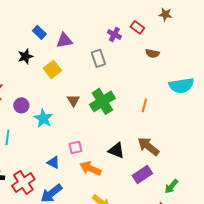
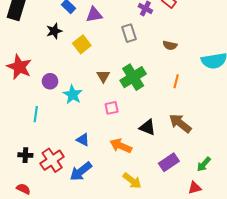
brown semicircle: (152, 53) -> (170, 45), moved
pink square: (75, 147) -> (112, 108), moved
purple rectangle: (142, 174) -> (169, 162), moved

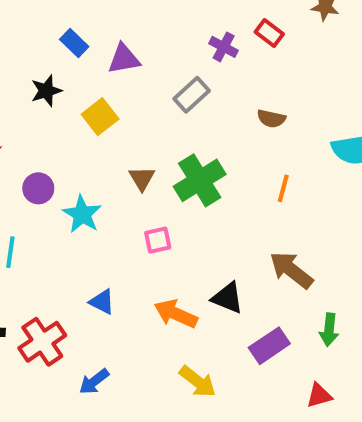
gray rectangle: (129, 33) -> (192, 95), turned 66
black triangle: (147, 127) -> (228, 298), moved
green arrow: (204, 164) -> (329, 330), moved, turned -35
blue arrow: (81, 171) -> (94, 382), moved, size x0.7

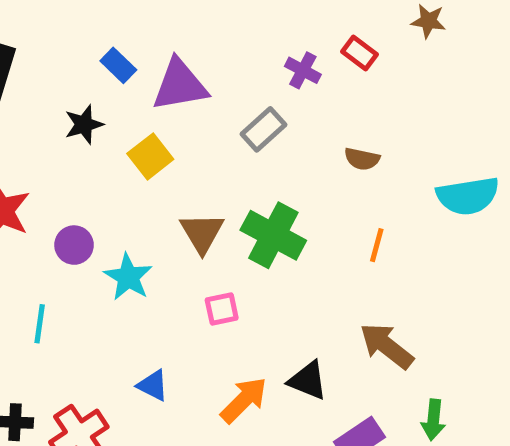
purple triangle: (124, 59) -> (180, 85), size x1.4
brown triangle: (142, 178) -> (202, 233), size x1.4
green cross: (200, 180) -> (273, 235), turned -30
orange arrow: (176, 314) -> (244, 400), turned 111

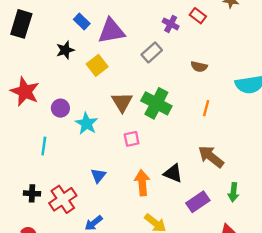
blue triangle: (153, 385) -> (98, 176), turned 42
orange arrow: (244, 400) -> (142, 183), turned -50

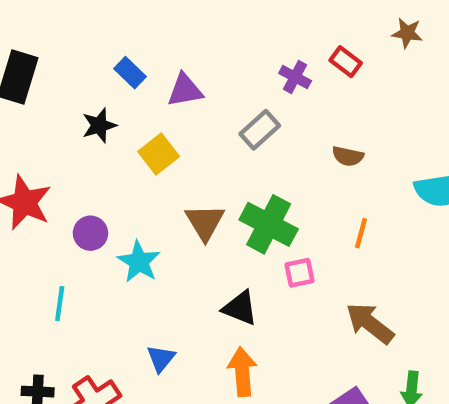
purple triangle: (111, 31) -> (185, 90), size x0.7
pink square: (132, 139) -> (299, 273), moved
black triangle: (173, 173) -> (240, 308), moved

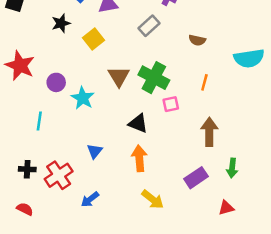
brown arrow: (370, 323) -> (209, 132), turned 52

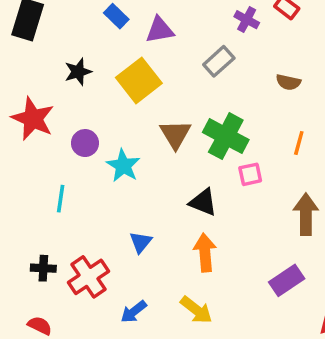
black star: (61, 23) -> (78, 72), moved
yellow square: (94, 39) -> (139, 80), size x1.4
yellow arrow: (153, 199) -> (196, 310), moved

